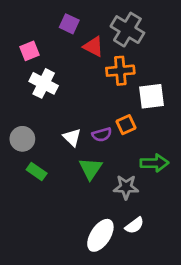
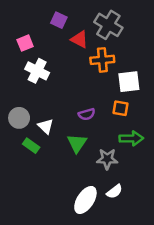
orange square: (126, 125) -> (120, 108), moved, turned 35
white triangle: (72, 137) -> (46, 126), moved

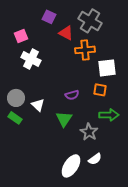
green rectangle: (31, 146) -> (15, 118), moved
gray star: (107, 159) -> (89, 132), turned 30

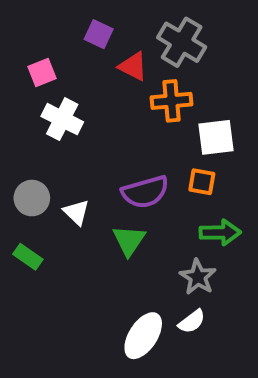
purple semicircle: (72, 95) -> (145, 192), size x1.6
green rectangle: (15, 118) -> (28, 257), moved
gray star: (89, 132) -> (198, 277), moved

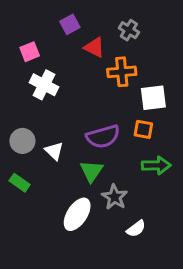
purple square: (99, 34) -> (70, 24), turned 36
gray cross: (182, 42) -> (129, 30), size x0.6
gray star: (198, 277) -> (115, 197), moved
white ellipse: (143, 336) -> (77, 214), moved

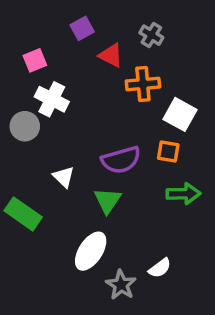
white square: (153, 98) -> (180, 114), turned 36
gray circle: (22, 141) -> (25, 126), moved
green rectangle: (20, 183) -> (23, 214), size x1.5
gray star: (115, 197) -> (121, 285), moved

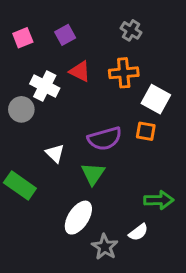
purple square: (82, 28) -> (65, 35), moved
red triangle: (111, 55) -> (80, 71), moved
pink square: (35, 60) -> (23, 38), moved
green arrow: (183, 194) -> (159, 200), moved

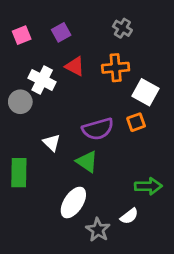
orange square: (146, 131) -> (136, 122), turned -30
green triangle: (93, 174) -> (87, 162), turned -30
green rectangle: (20, 185) -> (19, 173), turned 56

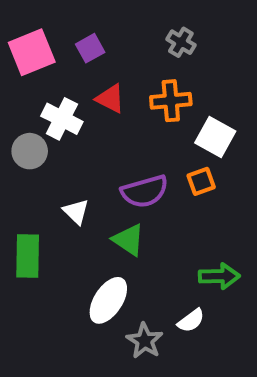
pink square: (22, 35) -> (32, 52), size x1.6

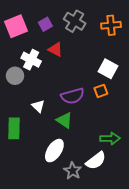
gray cross: (181, 42) -> (75, 21), moved, size x1.5
orange cross: (171, 101) -> (111, 25), moved
white semicircle: (191, 321) -> (96, 161), size x1.5

